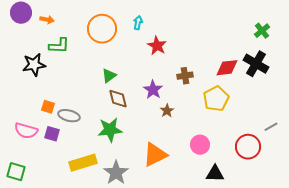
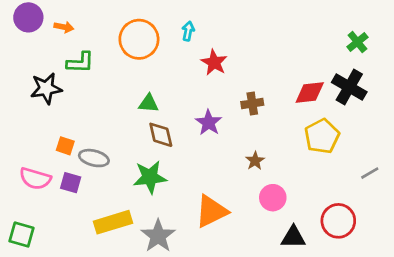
green triangle: (109, 76) -> (149, 103), turned 42
yellow pentagon: (216, 99) -> (322, 136), moved
brown star: (167, 111) -> (255, 161), moved
red circle: (248, 147) -> (338, 221), moved

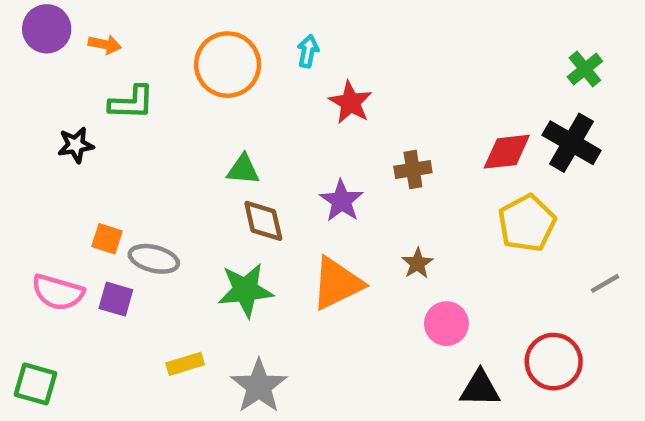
black star: (46, 88) -> (76, 145), size x0.7
orange triangle: (211, 211) -> (337, 283), moved
yellow rectangle: (113, 222) -> (185, 364), size x0.6

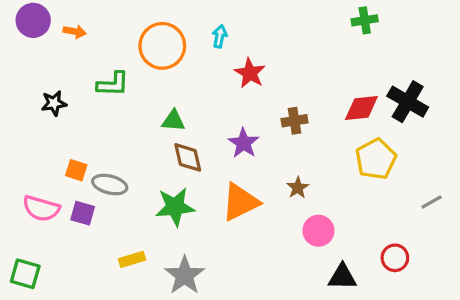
green cross: (585, 69) -> (365, 20), moved, turned 30
green L-shape: (132, 103) -> (113, 84), moved
red circle: (554, 362) -> (395, 258), size x0.7

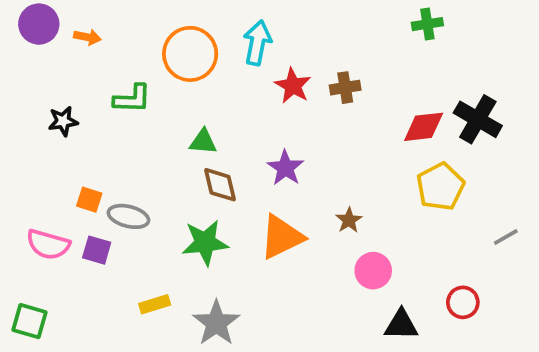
cyan arrow: (220, 36) -> (257, 43), size x1.6
brown cross: (295, 121) -> (345, 88), moved

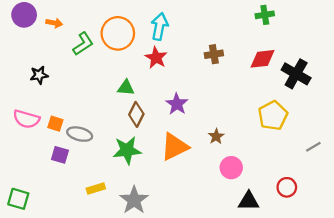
red star: (293, 86) -> (156, 58), moved
green L-shape: (132, 99) -> (83, 44), moved, turned -35
red diamond: (424, 127) -> (262, 59), moved
brown diamond: (220, 185) -> (136, 114), turned 40
pink semicircle: (48, 244) -> (26, 119), moved

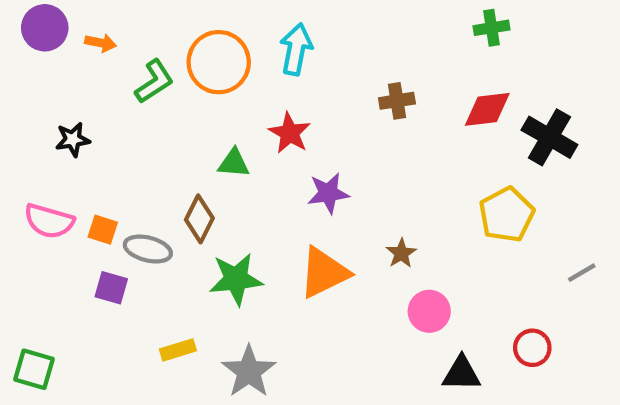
red star: (156, 58) -> (290, 133), moved
purple star: (177, 104) -> (328, 193), turned 30
brown diamond: (136, 114) -> (199, 219), moved

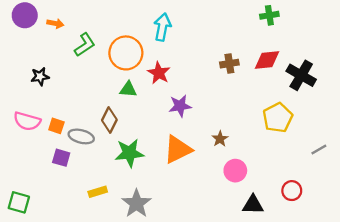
orange circle: (219, 62) -> (126, 53), moved
brown cross: (397, 101) -> (229, 64), moved

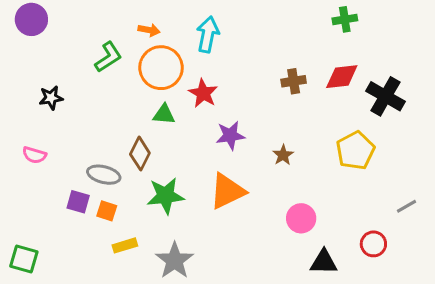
orange arrow: (55, 24) -> (149, 30), moved
pink semicircle: (27, 121) -> (34, 155), size x0.7
orange square: (56, 126) -> (107, 211), moved
brown star: (220, 139) -> (283, 155), moved
gray line: (319, 149) -> (407, 206), moved

